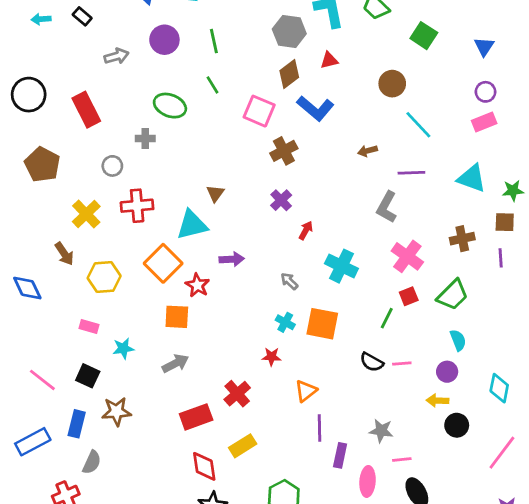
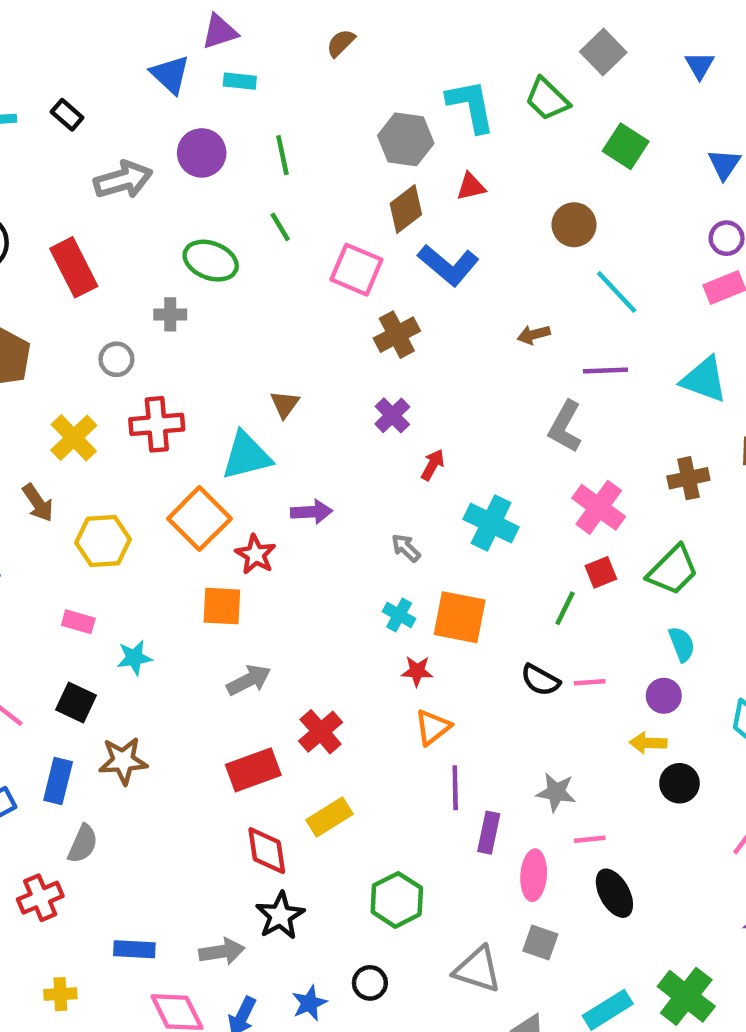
gray arrow: (116, 56) -> (123, 180), size x1.4
red star: (271, 357) -> (417, 671), moved
gray arrow: (175, 363) -> (249, 680), moved

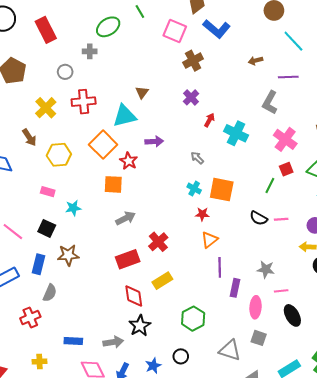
green ellipse: (211, 261) -> (108, 27), turned -55
cyan cross: (491, 523) -> (236, 133), moved

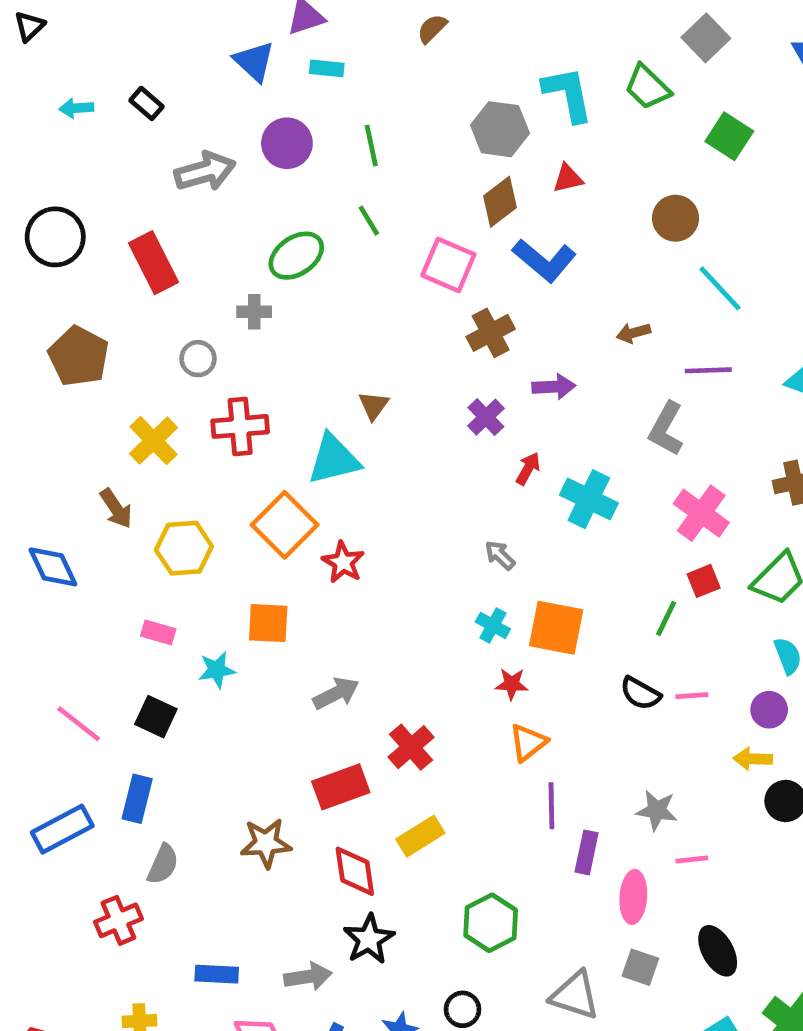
purple arrow: (154, 141) -> (554, 387), moved
orange square: (113, 184) -> (268, 623), moved
brown star: (68, 255) -> (266, 843), moved
black ellipse: (292, 315) -> (718, 951), moved

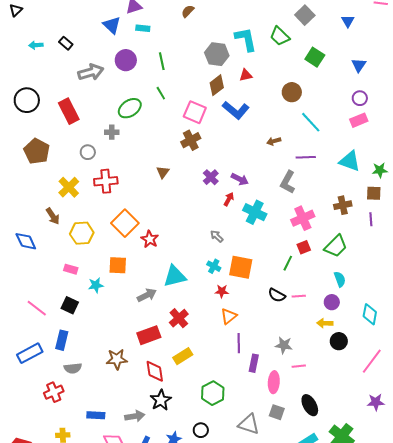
brown cross: (491, 333) -> (191, 140), moved
purple arrow: (554, 387) -> (240, 179), moved, turned 30
cyan triangle: (334, 459) -> (175, 276), moved
pink cross: (701, 513) -> (303, 218), turned 30
gray semicircle: (163, 864) -> (73, 368), turned 60

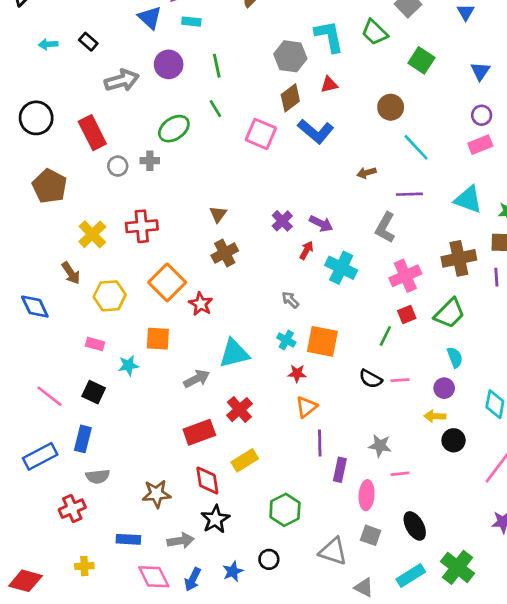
brown cross: (191, 140) -> (225, 253), moved
gray circle: (88, 152) -> (118, 166), moved
brown cross: (343, 205) -> (459, 258), size x1.4
brown star: (117, 359) -> (157, 494), moved

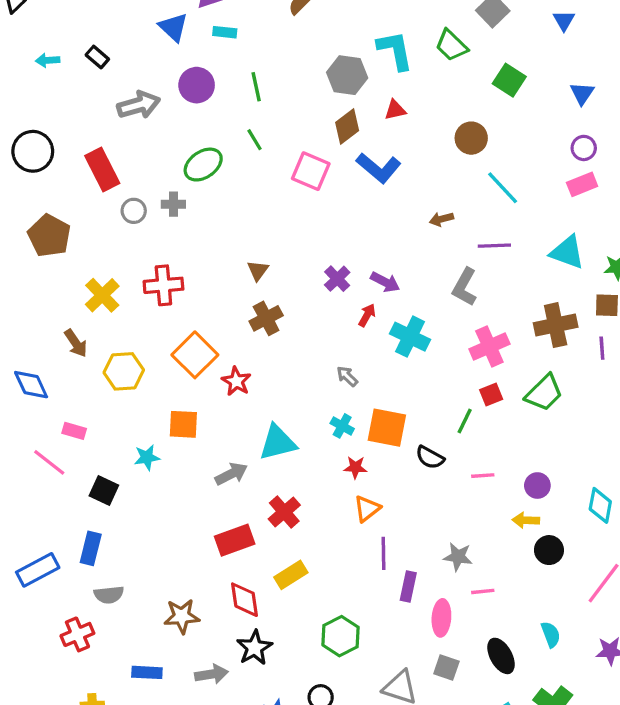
pink rectangle: (95, 344) -> (74, 431), moved
cyan semicircle: (455, 357) -> (551, 634), moved
black semicircle: (371, 379) -> (430, 457), moved
pink line: (49, 396) -> (49, 462), moved

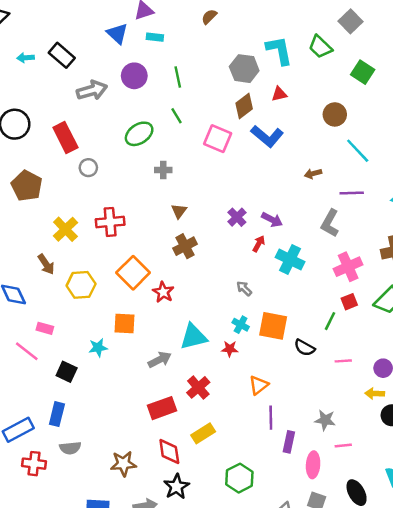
black rectangle: (97, 57) -> (62, 55), size x1.5
gray cross: (173, 204) -> (163, 170), moved
red star: (355, 467) -> (230, 349), moved
red cross: (77, 634) -> (34, 464), moved, turned 30

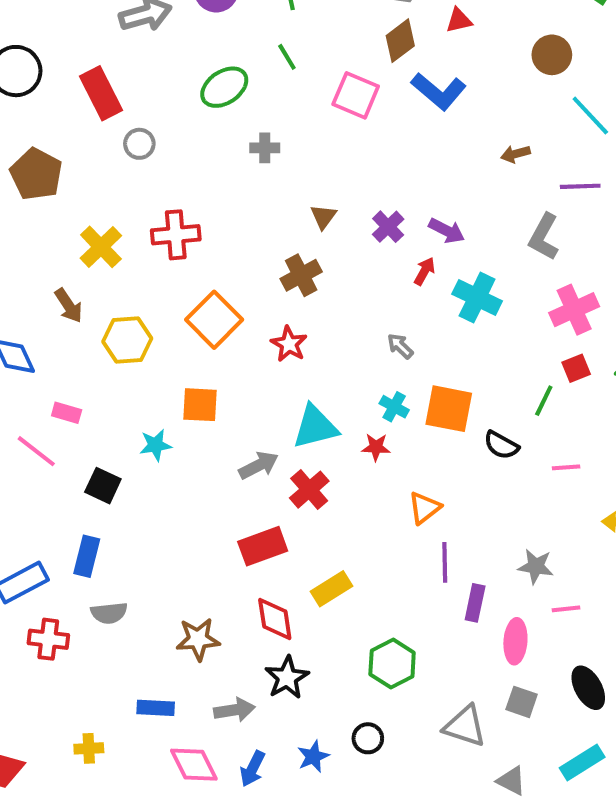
brown triangle: (179, 211) -> (323, 217), moved
red star: (163, 292) -> (289, 344), moved
red cross: (198, 387) -> (309, 490), moved

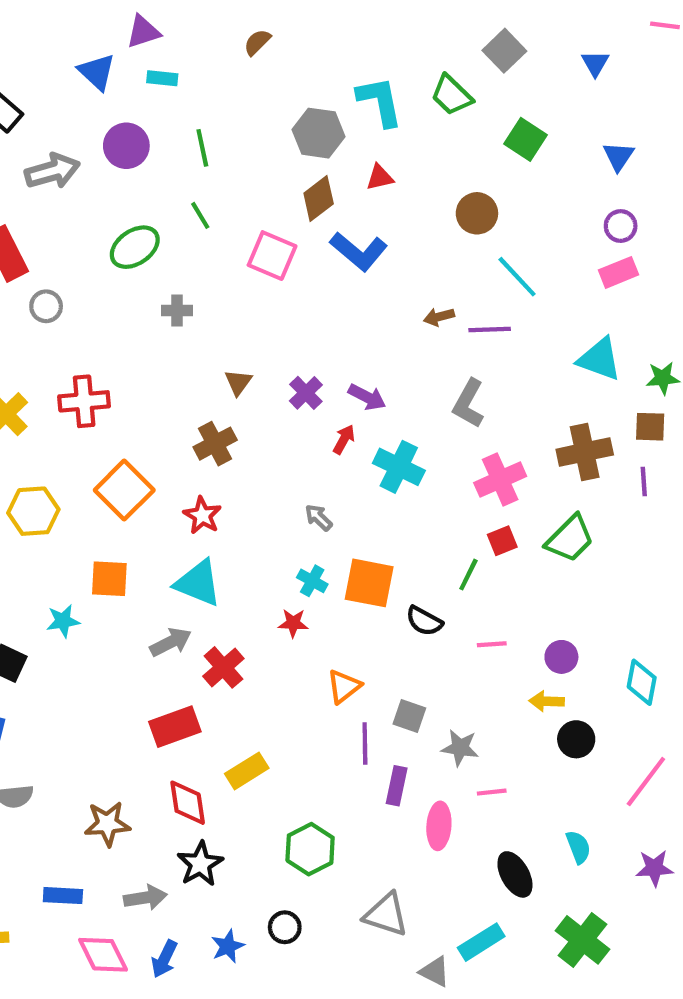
purple line: (580, 186) -> (490, 330), moved
cyan triangle: (315, 427) -> (198, 583), moved, turned 36
gray square: (522, 702) -> (409, 716), moved
cyan rectangle: (582, 763) -> (481, 942), moved

